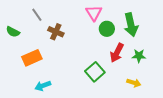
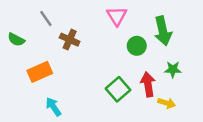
green circle: (107, 29) -> (137, 46), moved
red arrow: (117, 53) -> (148, 84), moved, turned 144
cyan arrow: (43, 86) -> (53, 107), turned 77

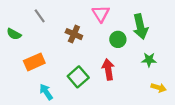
brown cross: (70, 40) -> (74, 34), moved
red arrow: (148, 84) -> (108, 69), moved
green square: (118, 89) -> (78, 77), moved
yellow arrow: (167, 103) -> (159, 88), moved

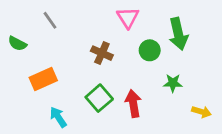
brown cross: (74, 34) -> (102, 53), moved
green star: (149, 60) -> (173, 83), moved
red arrow: (108, 69) -> (133, 104), moved

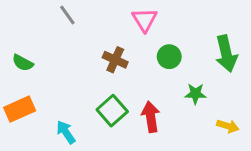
gray line: (50, 20) -> (67, 15), moved
green arrow: (178, 34) -> (226, 54), moved
green semicircle: (17, 44) -> (23, 63), moved
orange rectangle: (43, 79) -> (20, 109), moved

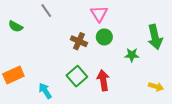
green circle: (169, 57) -> (104, 37), moved
green semicircle: (23, 63) -> (16, 26), moved
green star: (195, 94) -> (132, 55), moved

